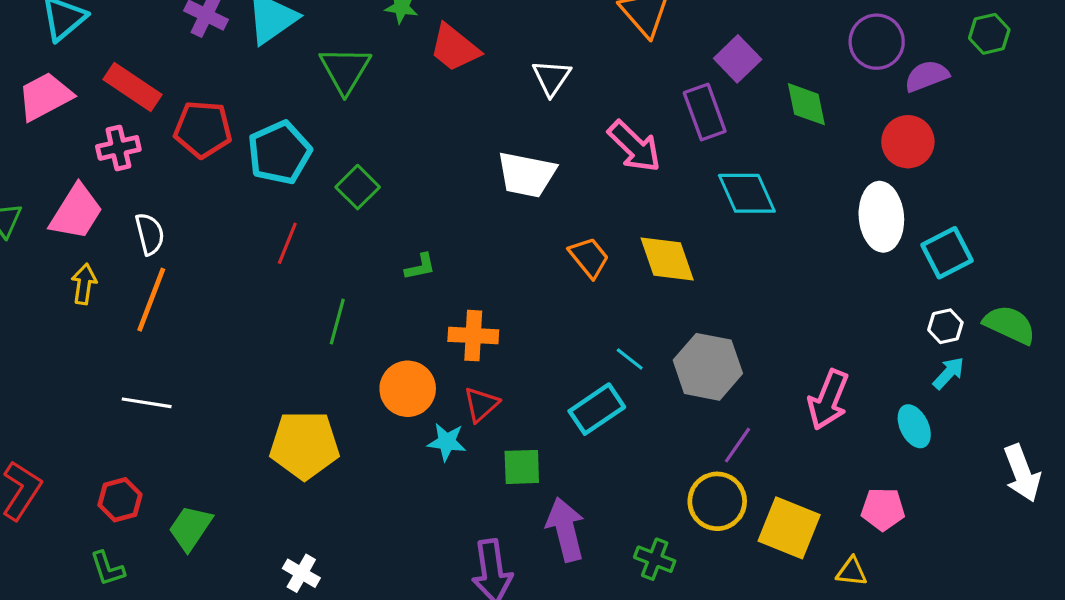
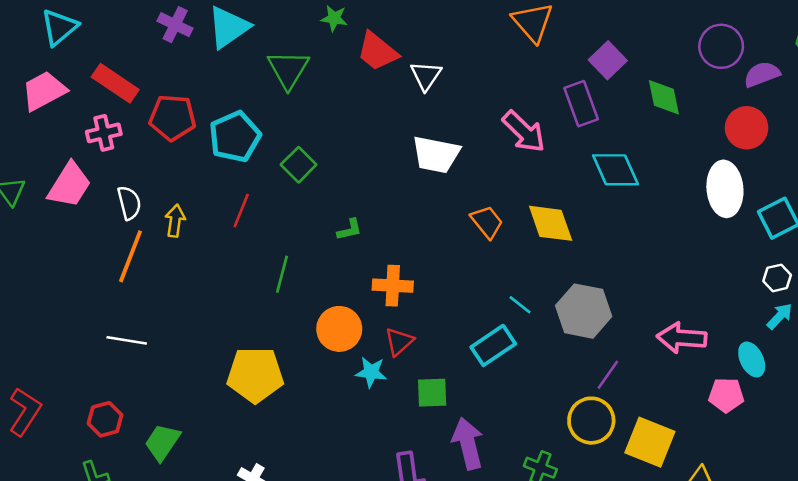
white triangle: (551, 78) -> (426, 76), moved
yellow arrow: (84, 284) -> (175, 221), moved
pink arrow: (828, 400) -> (682, 338), turned 72
pink pentagon: (883, 509) -> (726, 395), moved

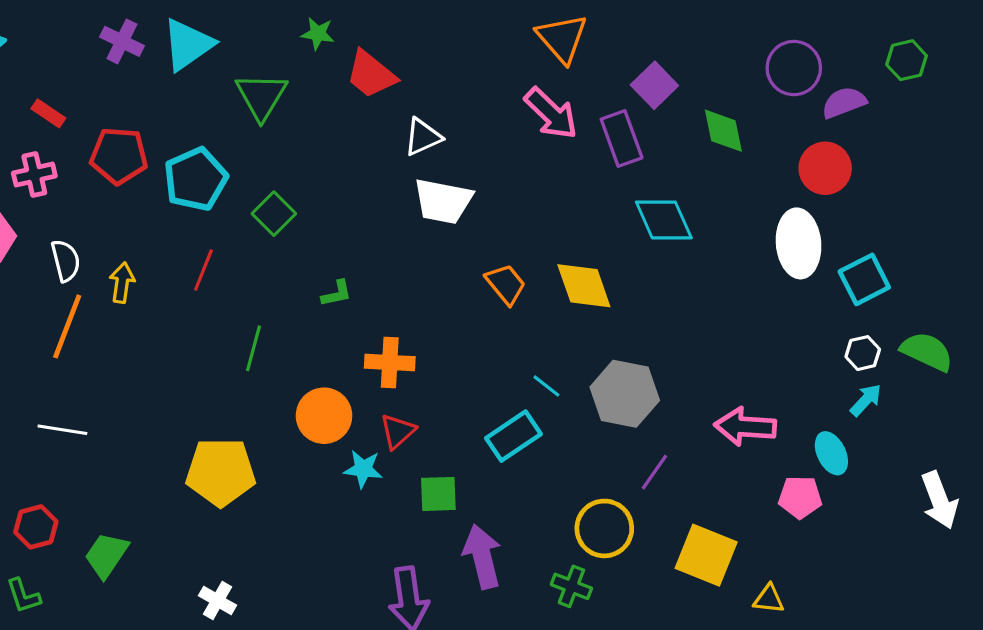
white triangle: (426, 76) -> (423, 137), moved, turned 32
red rectangle: (115, 83) -> (48, 113), size x0.6
pink arrow: (524, 132) -> (551, 113), moved
yellow circle: (591, 421) -> (604, 528), moved

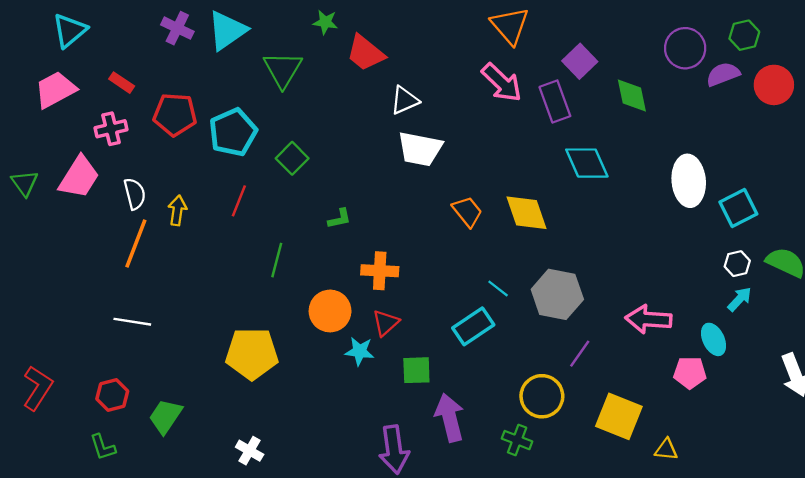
green hexagon: (907, 60) -> (744, 35), moved
red circle: (825, 168) -> (774, 85), moved

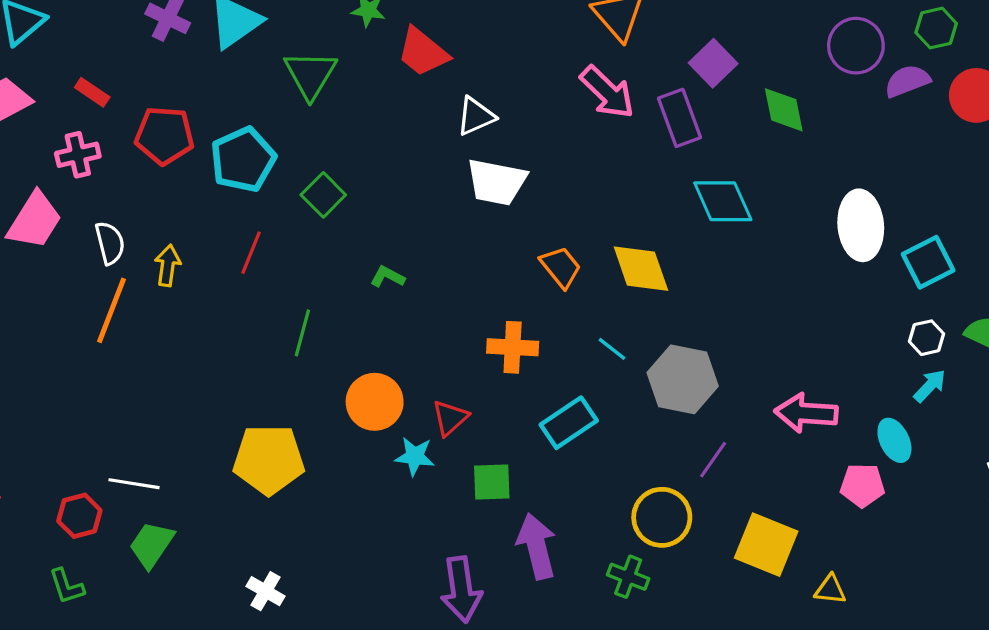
green L-shape: (339, 219) -> (387, 277), turned -140
orange cross: (380, 271) -> (513, 347), moved
cyan line: (498, 289) -> (612, 349), moved
white line: (132, 322) -> (134, 484), moved

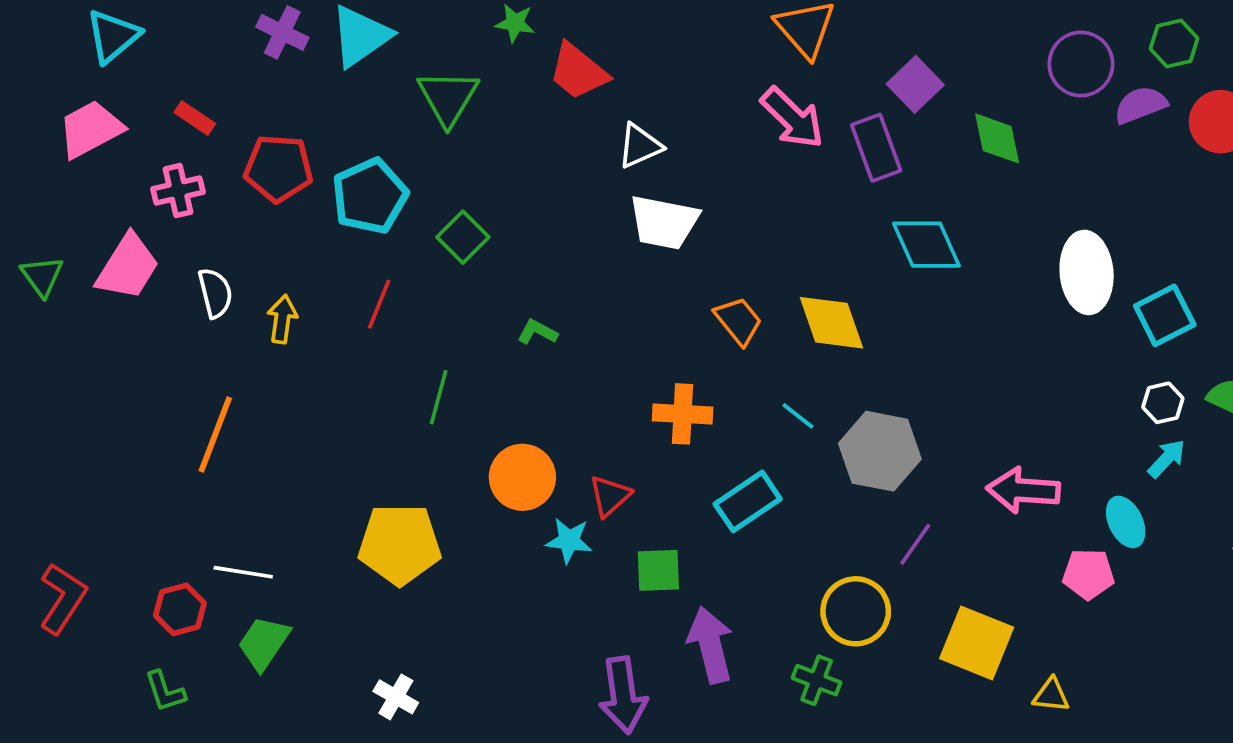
orange line: (111, 310) -> (215, 434), moved

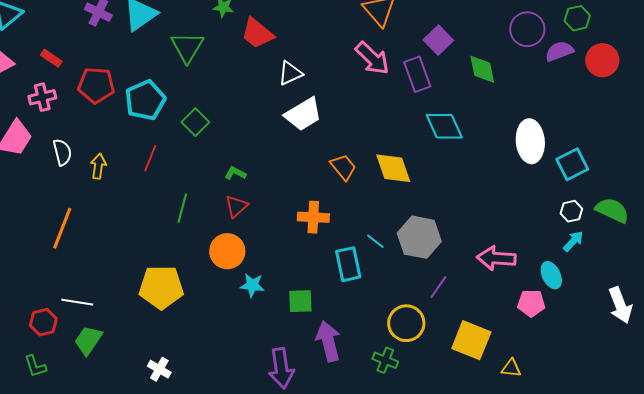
white trapezoid: (664, 222) -> (303, 114), turned -42
cyan line: (798, 416) -> (375, 241), moved
red triangle: (610, 496) -> (236, 206), moved
cyan rectangle: (748, 501) -> (348, 264), turned -68

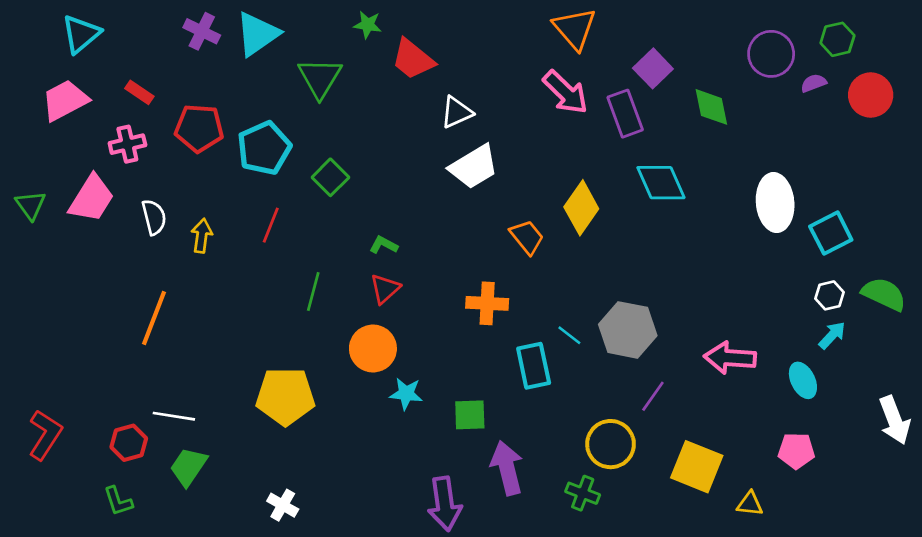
purple semicircle: (559, 51) -> (814, 83), size x0.7
yellow diamond: (393, 168) -> (581, 208), moved, turned 54
pink pentagon: (531, 303) -> (796, 451), moved

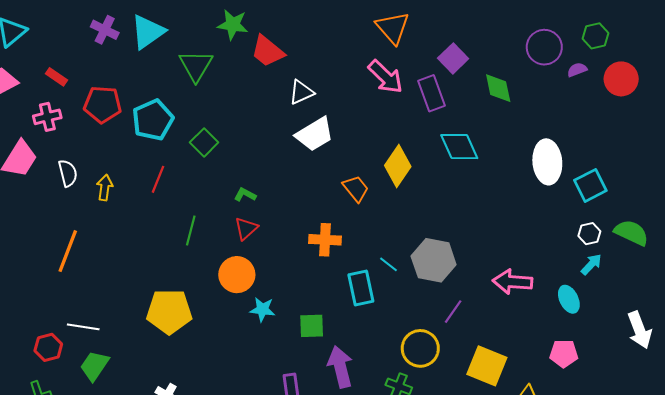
green star: (368, 25) -> (233, 25), size x1.4

